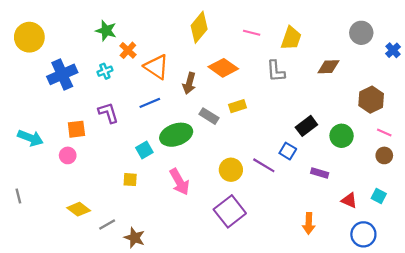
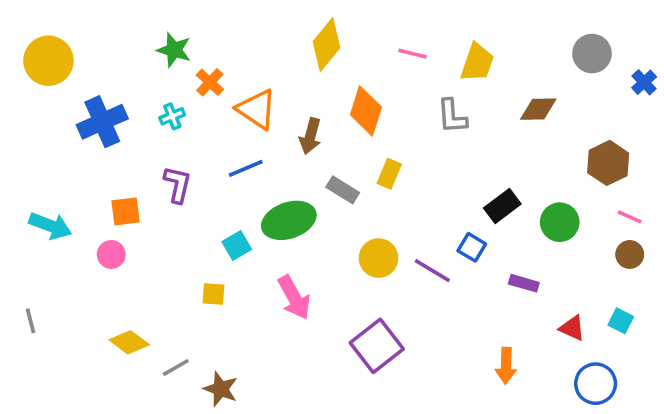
orange diamond: (223, 68) -> (366, 111), turned 72
yellow rectangle: (237, 106) -> (389, 174), turned -49
purple L-shape: (108, 113) -> (178, 185), turned 30
yellow circle: (231, 170) -> (379, 258), moved

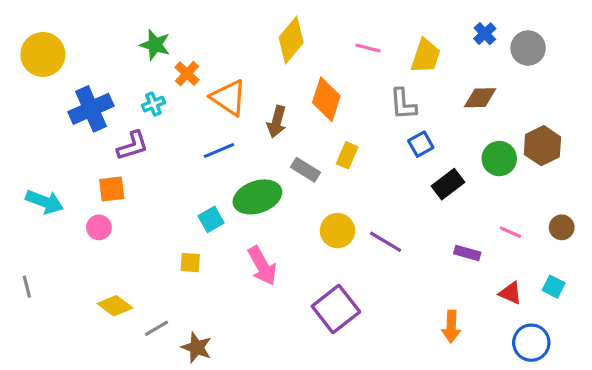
blue cross: (644, 82) -> (485, 34), moved
purple L-shape: (178, 185) -> (133, 146), moved, turned 60
pink line: (630, 217) -> (510, 232), moved
green circle: (560, 222) -> (499, 159), moved
blue square: (472, 247) -> (421, 144), moved, turned 30

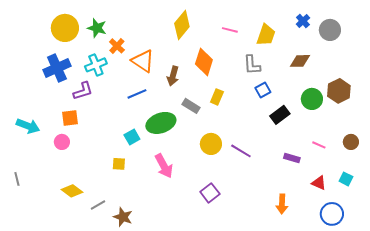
yellow circle: (43, 54) -> (65, 28), moved
cyan cross: (153, 104) -> (96, 65), size x1.5
purple square: (336, 309) -> (210, 193), size x0.7

